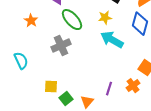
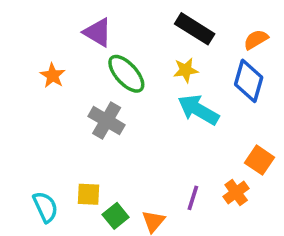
gray cross: (61, 46) -> (107, 121), turned -36
cyan semicircle: (21, 61) -> (45, 207), moved

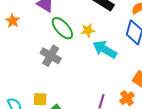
yellow star: (186, 70) -> (88, 30), moved
orange star: (53, 76) -> (13, 21), moved

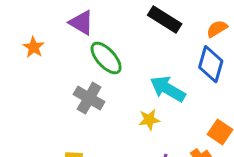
yellow star: (88, 30) -> (149, 120), moved

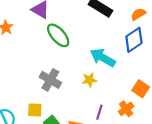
blue diamond: (211, 64) -> (134, 40), turned 40
gray cross: (89, 98) -> (50, 80), moved

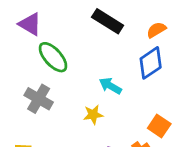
cyan arrow: (103, 58) -> (110, 86), size x0.7
gray cross: (50, 80) -> (39, 99), moved

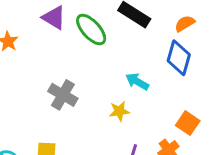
green ellipse: (53, 57) -> (91, 29), moved
blue diamond: (151, 63) -> (179, 58), turned -40

